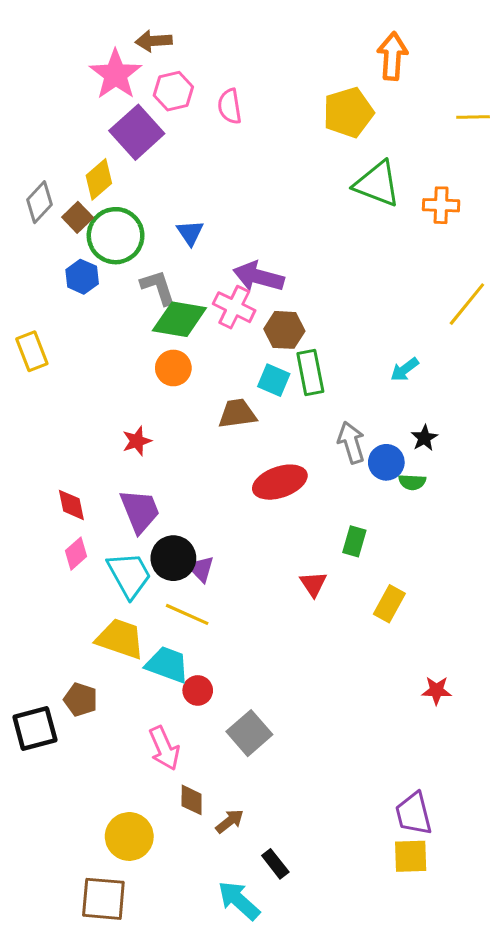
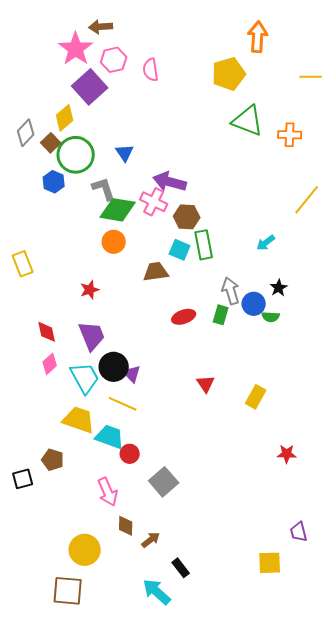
yellow rectangle: (32, 351) -> (23, 264), moved
red ellipse: (280, 482) -> (184, 317), size x0.7
green rectangle: (354, 541) -> (221, 315), moved
black square: (35, 728) -> (23, 479), size x0.7
purple trapezoid: (414, 814) -> (299, 532), moved, size x0.7

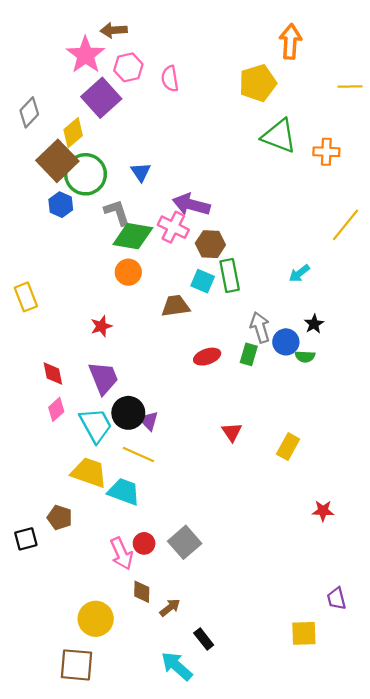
gray diamond: (26, 133) -> (29, 112), moved
brown square: (51, 143) -> (57, 161), size x1.8
red circle: (130, 454) -> (144, 543), moved

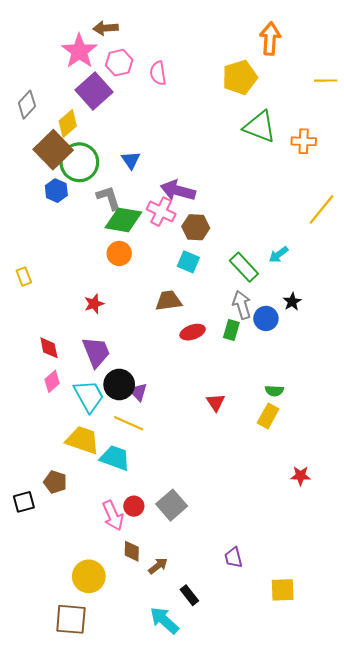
green rectangle: (230, 276) -> (244, 267), moved, turned -32
yellow rectangle: (26, 297) -> (24, 277), size x0.7
brown trapezoid: (176, 306) -> (168, 301), moved
green semicircle: (305, 357) -> (274, 391), moved
purple trapezoid: (336, 599) -> (233, 557), moved

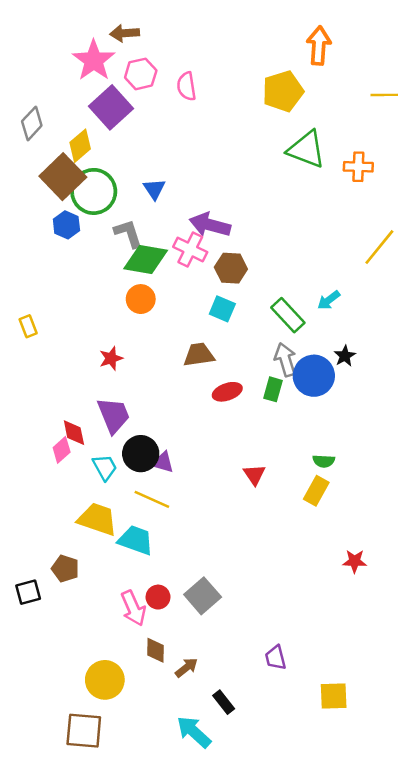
blue circle: (266, 318) -> (314, 376), size x1.4
red diamond: (49, 348) -> (74, 433), moved
purple triangle: (138, 392) -> (163, 462), turned -30
cyan trapezoid: (89, 396) -> (105, 467), size x0.7

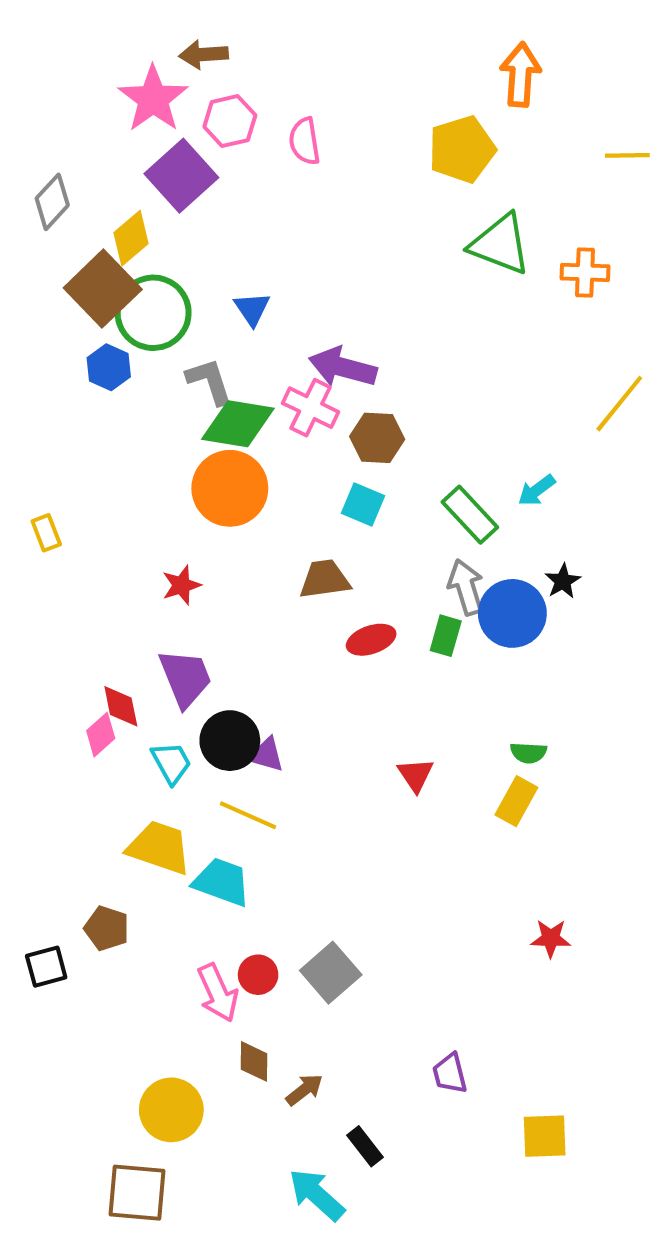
orange circle: (141, 299) -> (230, 488), size x1.6
red star: (355, 561) -> (551, 938), moved

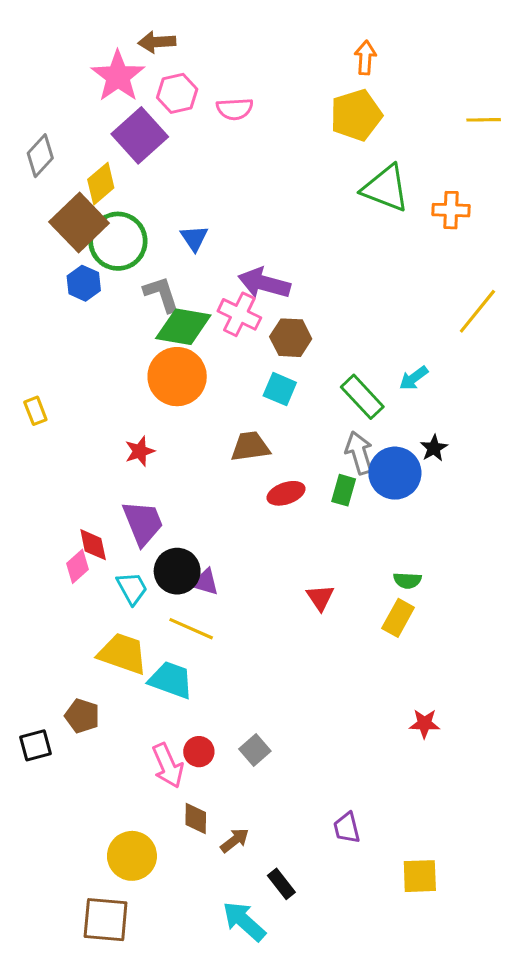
orange arrow: (520, 75) -> (365, 58), moved, size x0.7
pink semicircle: (304, 141) -> (235, 109), turned -84
gray square: (331, 973) -> (255, 750), size x0.7

